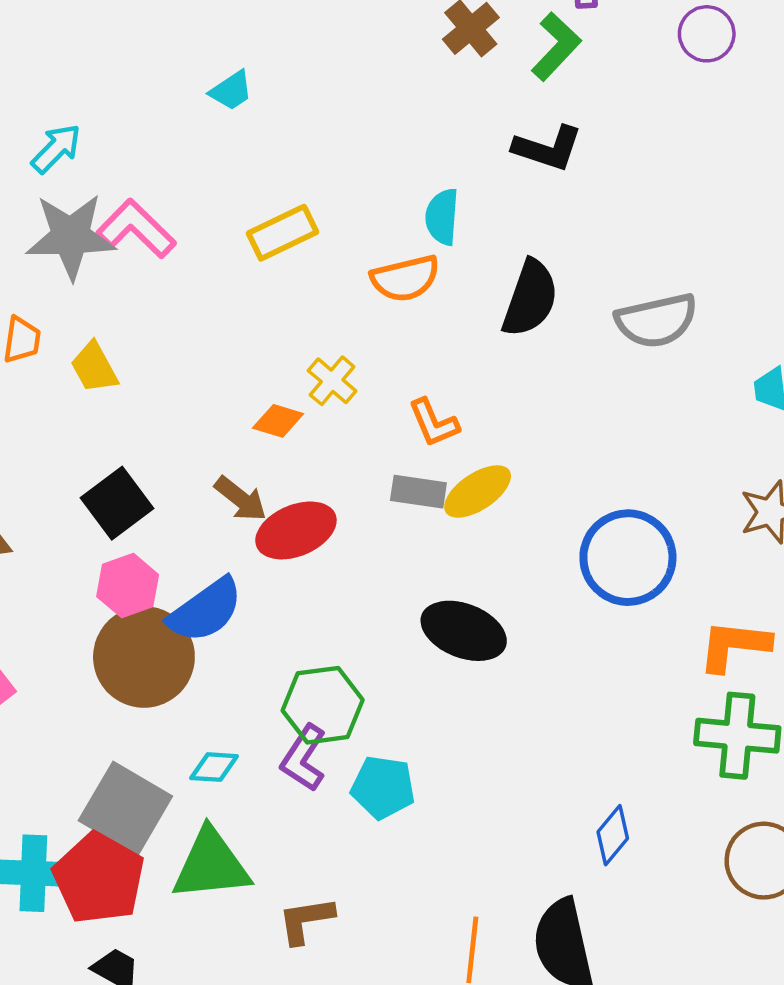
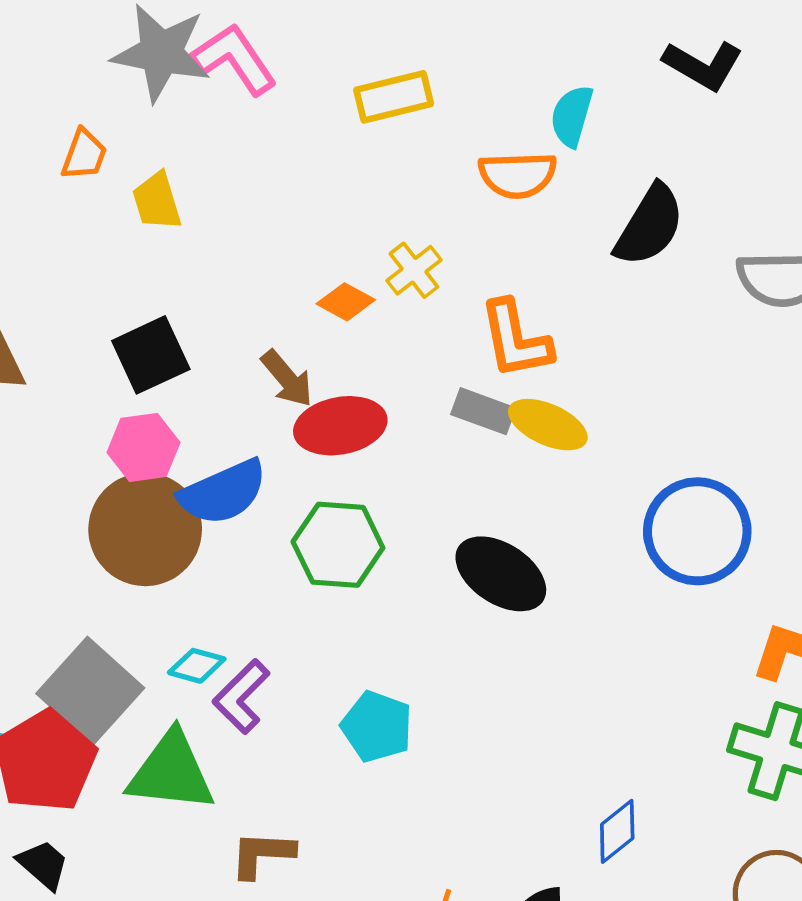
orange L-shape: (434, 423) -> (516, 339), size x1.4
yellow ellipse: (478, 491) -> (548, 425), turned 46
green hexagon: (323, 705) -> (338, 545), moved
purple L-shape: (304, 758) -> (241, 697), moved

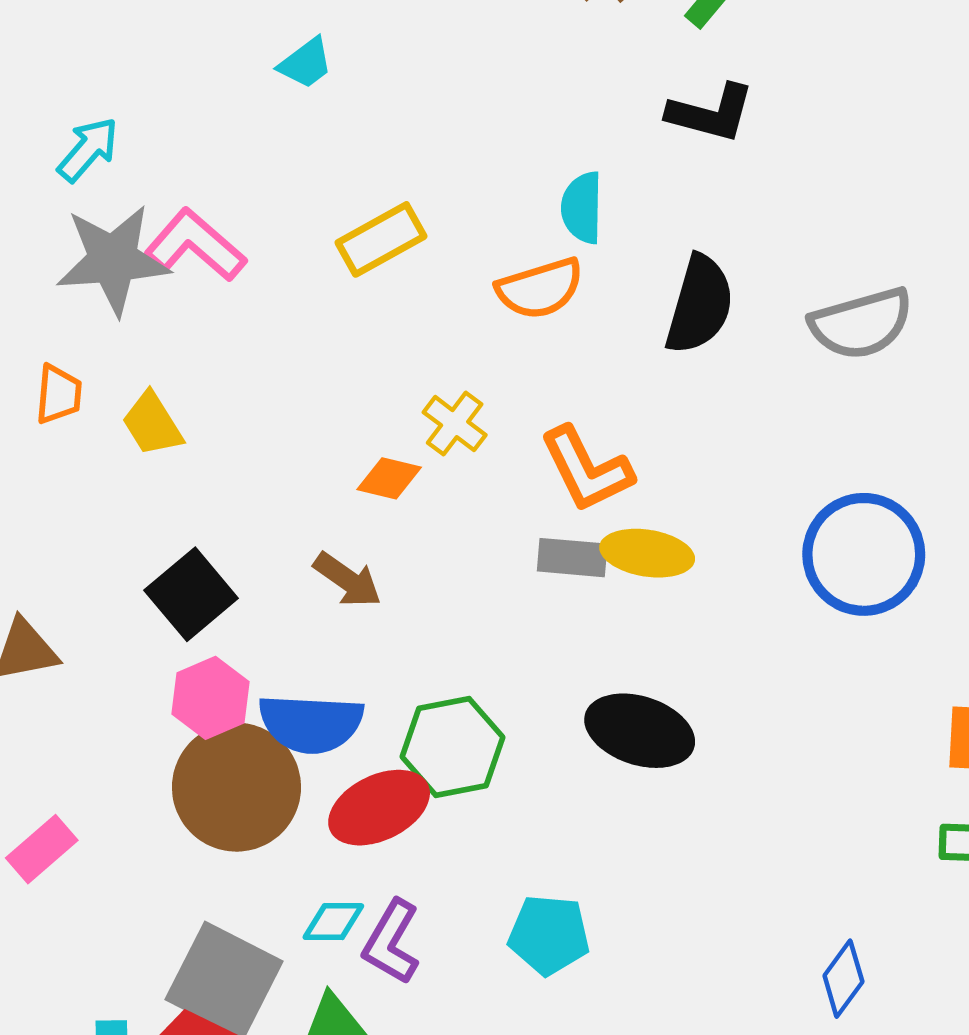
red ellipse: (340, 426) -> (379, 808), moved
blue semicircle: (223, 492) -> (311, 723), turned 42
blue circle: (697, 531) -> (864, 554), moved

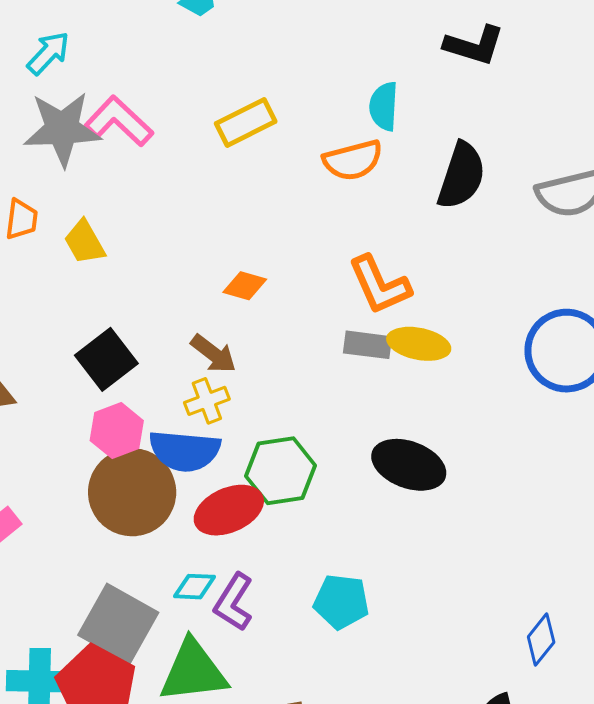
yellow cross: (455, 424) -> (207, 401), moved, turned 30

